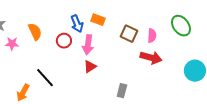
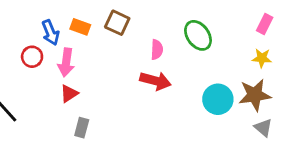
brown square: (129, 34) -> (117, 23), moved
gray rectangle: (122, 91) -> (82, 128), moved

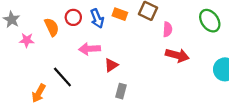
pink semicircle: (157, 50) -> (168, 29), moved
red circle: (32, 57) -> (73, 17), moved
pink arrow: (66, 62) -> (90, 49), moved, turned 78

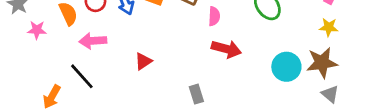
pink arrow: (90, 49) -> (93, 41), moved
gray rectangle: (121, 91) -> (196, 94), moved, turned -32

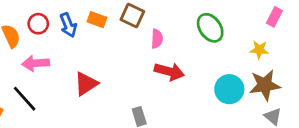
yellow star: (329, 27) -> (259, 50), moved
red triangle: (143, 61) -> (86, 84), size x1.4

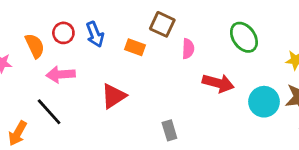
orange rectangle: (97, 20) -> (135, 47), moved
red arrow: (169, 71) -> (218, 83), moved

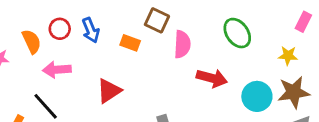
pink semicircle: (188, 49) -> (182, 44), size x1.4

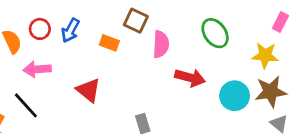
blue arrow: (91, 30) -> (70, 30), turned 50
yellow star: (288, 56) -> (265, 55), size x1.4
red triangle: (109, 91) -> (89, 90), turned -48

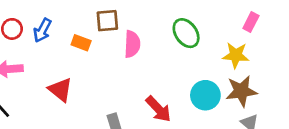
brown square: (136, 21) -> (107, 21), turned -30
red arrow: (190, 78) -> (158, 109), moved, turned 32

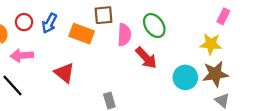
green ellipse: (186, 33) -> (154, 26), moved
orange rectangle: (81, 43) -> (82, 34), size x1.5
red arrow: (158, 109) -> (146, 58), moved

